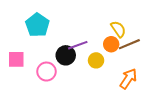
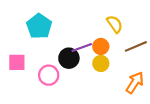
yellow semicircle: (118, 29) -> (115, 24), moved
orange circle: (111, 44) -> (101, 46), moved

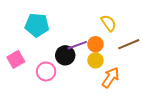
cyan pentagon: (39, 26) -> (37, 25), turned -30
pink square: (17, 62) -> (16, 59), turned -30
orange arrow: (135, 83) -> (111, 78), moved

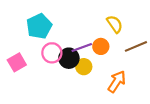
cyan pentagon: (37, 25) -> (39, 26), turned -30
yellow circle: (95, 60) -> (84, 67), moved
pink circle: (46, 71) -> (52, 53), moved

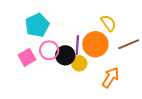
orange circle: (101, 46) -> (95, 44), size x1.6
purple line: (82, 48) -> (77, 45), turned -66
pink square: (17, 62) -> (27, 57), moved

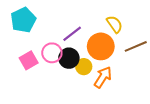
cyan pentagon: (37, 25) -> (23, 20), moved
purple line: (77, 45) -> (72, 34), moved, turned 48
orange arrow: (110, 77) -> (103, 77), moved

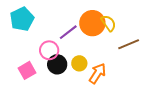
orange circle: (101, 46) -> (92, 23), moved
black circle: (69, 58) -> (57, 64), moved
pink square: (29, 60) -> (27, 70), moved

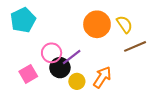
yellow semicircle: (108, 23) -> (124, 24), moved
purple line: (68, 32) -> (72, 57), moved
yellow circle: (79, 63) -> (77, 81), moved

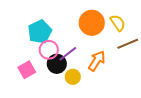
cyan pentagon: (23, 20) -> (40, 32), moved
orange arrow: (102, 77) -> (97, 61), moved

